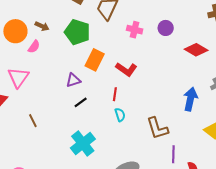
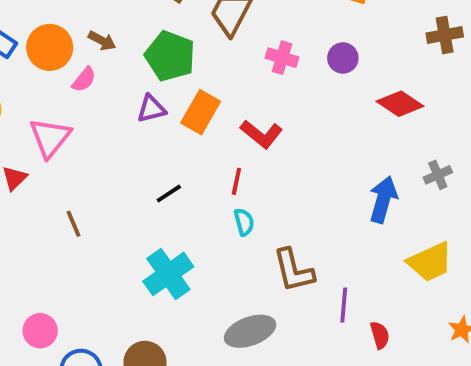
purple triangle: (73, 80) -> (151, 109), moved
brown L-shape: (157, 128) -> (294, 270), moved

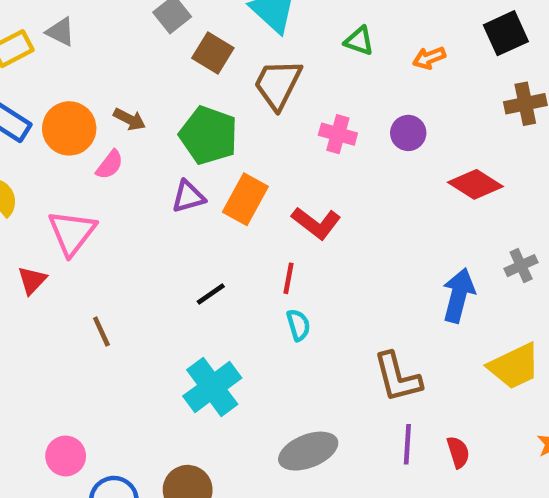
brown L-shape: (294, 270) -> (397, 377), moved
purple line: (344, 305) -> (407, 444), moved

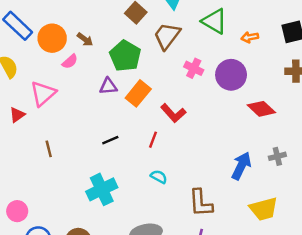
green triangle: (359, 41) -> (214, 21), size x1.6
purple circle: (408, 133) -> (231, 75), size x1.6
cyan semicircle: (298, 325) -> (159, 177), moved, turned -56

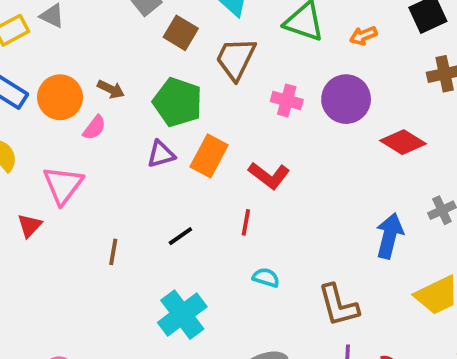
brown line: (49, 149) -> (113, 252), moved, turned 35

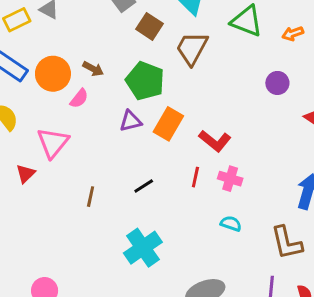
purple circle: (346, 99) -> (277, 83), size x0.6
pink cross: (287, 101) -> (230, 179), moved
cyan semicircle: (266, 278) -> (231, 224), moved
brown L-shape: (338, 305) -> (287, 243), moved

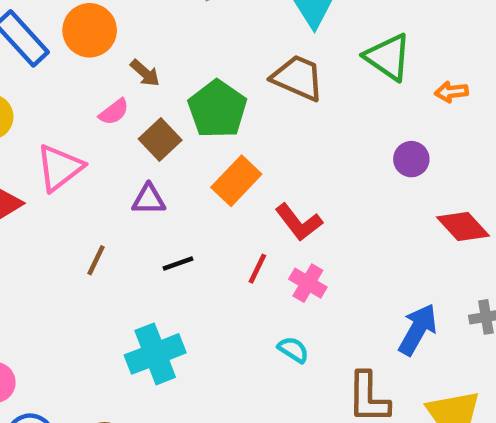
brown square: (149, 26) -> (160, 139), moved
brown trapezoid: (192, 48) -> (298, 78), turned 72
orange circle: (53, 74) -> (90, 30), moved
purple triangle: (131, 121) -> (149, 200), moved

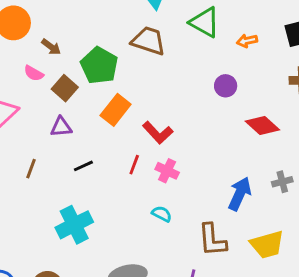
pink semicircle: (114, 112) -> (34, 73), turned 72

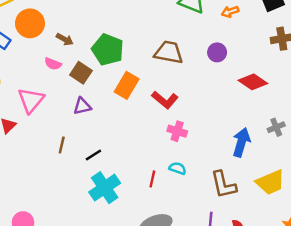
brown trapezoid: (149, 41) -> (169, 52), moved
red line: (134, 165) -> (152, 179), moved
black line: (83, 166) -> (93, 155), moved

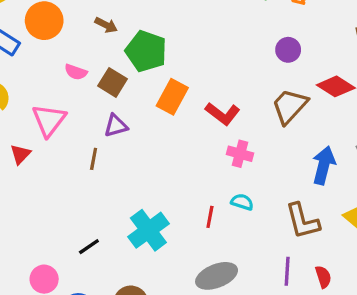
brown arrow: (65, 39) -> (106, 25), moved
brown trapezoid: (169, 52) -> (290, 106), moved, turned -56
brown line: (62, 145) -> (94, 159), moved
black line: (93, 155) -> (89, 247), moved

